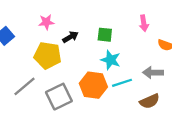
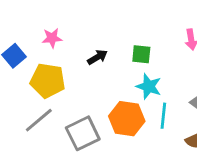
pink star: (46, 22) -> (52, 38), moved
yellow pentagon: (48, 55) -> (48, 81), moved
cyan line: (122, 83) -> (163, 116), turned -66

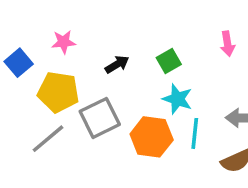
green square: (141, 54) -> (169, 61), turned -36
gray square: (83, 133) -> (100, 118), moved

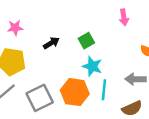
pink arrow: (227, 44) -> (124, 17), moved
gray square: (100, 118) -> (40, 98), moved

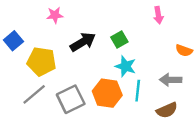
pink star: (15, 28) -> (55, 15), moved
black arrow: (51, 43) -> (83, 42), size x1.5

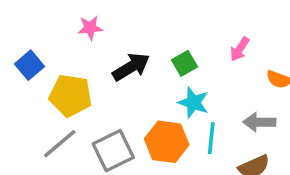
pink arrow: (158, 15) -> (240, 49), moved, turned 42

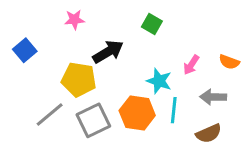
pink arrow: (240, 49) -> (191, 65), moved
green square: (184, 63) -> (152, 24), moved, turned -30
yellow pentagon: (70, 95) -> (79, 79), moved

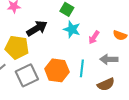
cyan star: (159, 81) -> (72, 29), moved

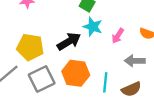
black arrow: (37, 28) -> (69, 41), moved
cyan line: (82, 68) -> (105, 82), moved

